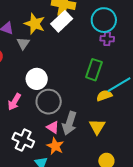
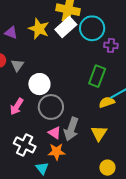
cyan circle: (104, 20) -> (92, 28), moved
gray triangle: (23, 43) -> (17, 65), moved
orange star: (55, 146) -> (57, 152), turned -30

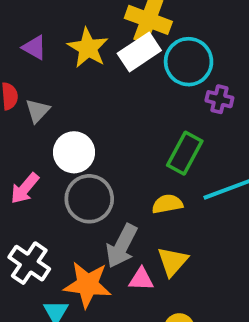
yellow semicircle: (107, 102) -> (167, 204), moved
pink triangle: (55, 133) -> (141, 279), moved, turned -40
orange star: (57, 152) -> (88, 285), size x1.4

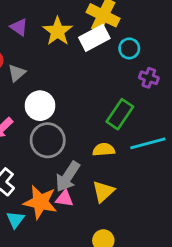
cyan circle: (189, 62) -> (129, 48), size x0.6
pink triangle: (141, 279) -> (65, 199), moved

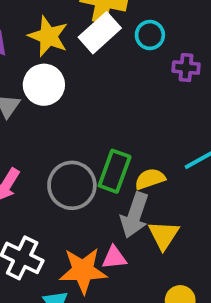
white circle: (40, 106) -> (44, 85), moved
green rectangle: (120, 114) -> (115, 171), moved
gray arrow: (68, 177) -> (135, 215), moved

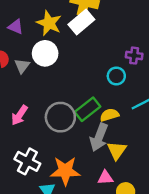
cyan circle: (150, 35) -> (116, 76), moved
purple cross: (186, 68) -> (134, 56), moved
green rectangle: (115, 171) -> (87, 109), turned 30
pink triangle: (114, 258) -> (105, 178), moved

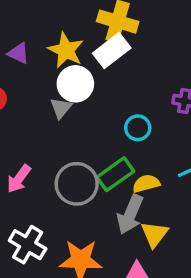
white circle: (45, 53) -> (75, 84), moved
gray triangle: (22, 66) -> (61, 108), moved
cyan circle: (116, 76) -> (138, 128), moved

